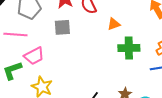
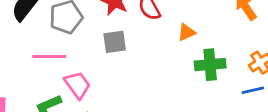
pink trapezoid: (34, 56) -> (77, 85), turned -95

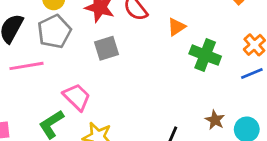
pink line: (49, 56) -> (26, 66), moved
green cross: (210, 65) -> (205, 55), turned 36

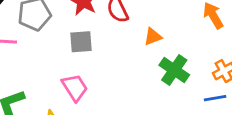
pink trapezoid: (77, 97) -> (75, 88), moved

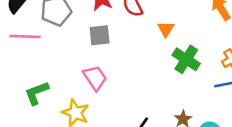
orange triangle: (153, 37) -> (166, 29), turned -36

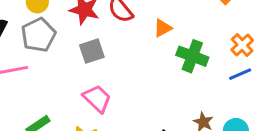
orange triangle: (166, 29) -> (163, 28), turned 42

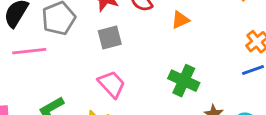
green cross: (192, 56) -> (184, 81), moved

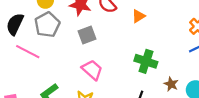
pink line: (29, 51) -> (28, 52), turned 40

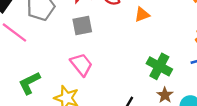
green cross: (146, 61) -> (159, 66), moved

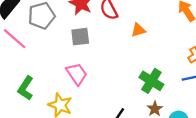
green L-shape: (29, 83) -> (26, 88), turned -35

